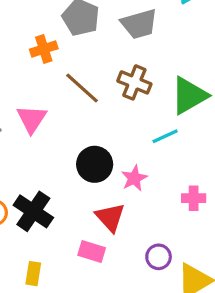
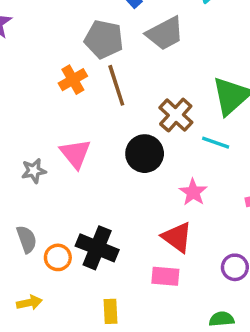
brown cross: (134, 82) -> (176, 115), moved, turned 32
brown line: (82, 88) -> (116, 85), moved, turned 42
cyan line: (165, 136) -> (216, 143), turned 56
black circle: (95, 164) -> (145, 154), moved

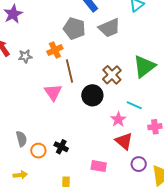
brown line: (116, 85) -> (69, 71), moved
cyan line: (216, 143) -> (134, 105), moved
gray star: (34, 171) -> (25, 56), moved
red triangle: (177, 237) -> (124, 141), moved
black cross: (97, 248) -> (61, 147), size x0.6

